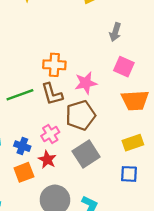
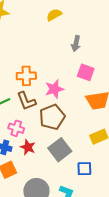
pink cross: (50, 134) -> (16, 128), moved, turned -35
red star: (47, 160) -> (28, 147), moved
blue square: (129, 174) -> (84, 169), moved

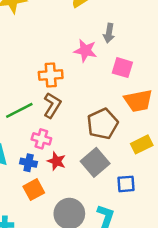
pink star: (54, 89) -> (85, 51), moved, turned 30
brown L-shape: (26, 101) -> (52, 105), turned -125
brown pentagon: (52, 117) -> (102, 124), moved

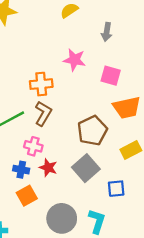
gray arrow: (109, 33) -> (107, 32), moved

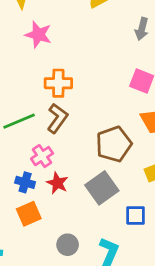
pink star: (74, 60) -> (38, 35), moved
pink cross: (33, 146) -> (42, 156), turned 36
gray circle: (62, 218) -> (68, 245), size x0.6

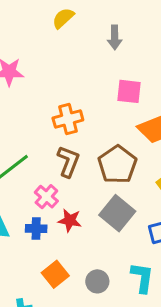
orange cross: (58, 83) -> (68, 119), moved
brown L-shape: (57, 118) -> (68, 161), moved
orange square: (29, 214) -> (55, 274), moved

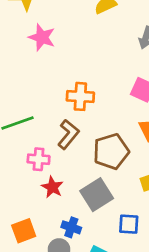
pink cross: (46, 197) -> (39, 159), turned 35
blue cross: (36, 229) -> (71, 227), moved

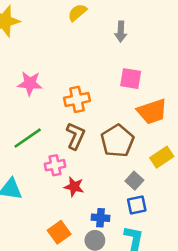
pink star: (42, 37) -> (30, 83), moved
gray square: (97, 195) -> (134, 181), moved, size x0.6
blue square: (129, 224) -> (137, 205), moved

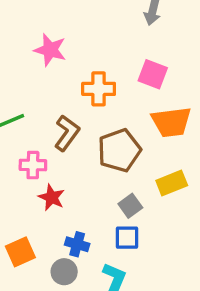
pink star: (30, 83) -> (50, 50), moved
orange cross: (77, 99) -> (99, 89), moved

